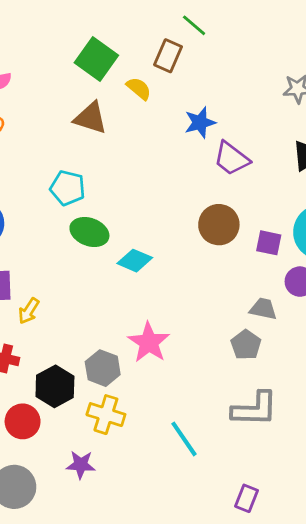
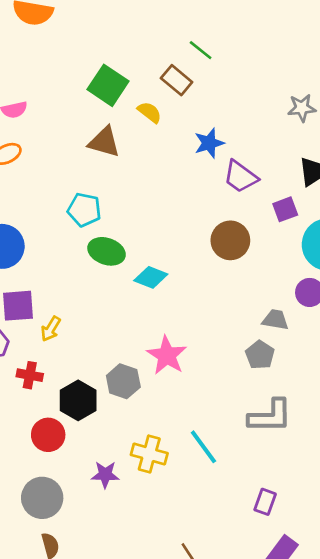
brown rectangle: (168, 56) -> (177, 80), turned -72
purple square: (269, 243) -> (285, 209), moved, turned -30
yellow cross: (106, 415) -> (149, 454), moved

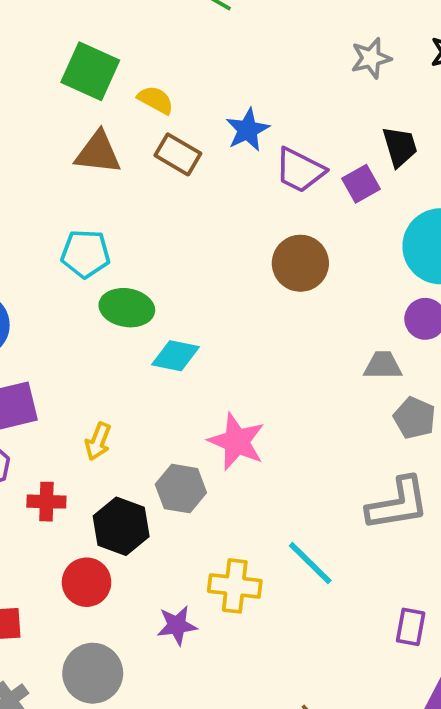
brown rectangle: (177, 80) -> (178, 154), moved
purple square: (285, 209) -> (361, 184), moved
cyan diamond: (151, 277) -> (176, 356), moved
yellow arrow: (51, 329) -> (98, 441), moved
gray pentagon: (260, 355) -> (415, 418), moved

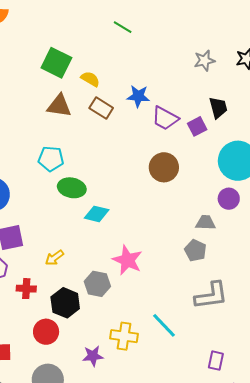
blue star: (248, 130) -> (138, 96), turned 30
gray pentagon: (415, 418) -> (195, 250), moved
yellow arrow: (98, 441) -> (54, 258), turned 30

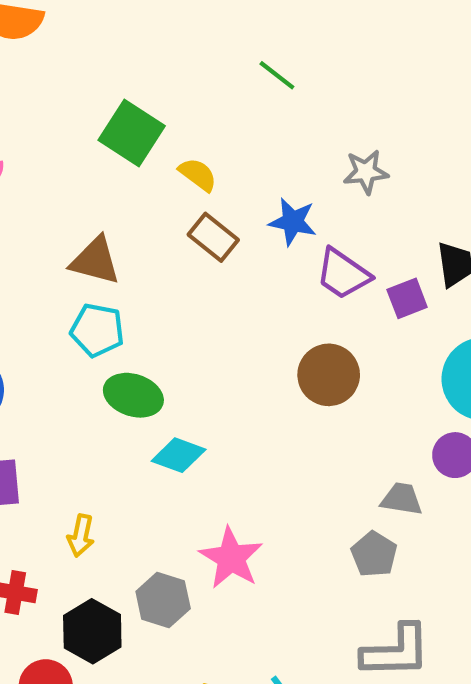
gray star: (204, 61) -> (366, 172), moved
brown triangle: (59, 106) -> (95, 261), moved
yellow arrow: (54, 258) -> (81, 536), turned -48

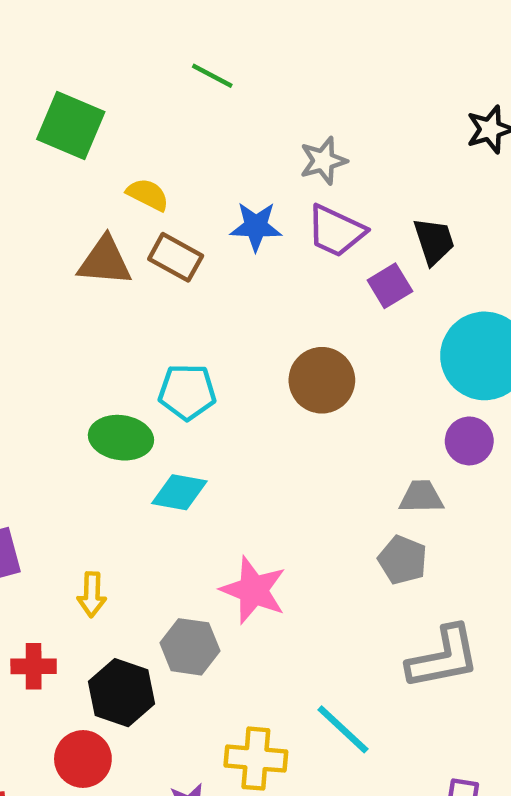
green square: (132, 133) -> (71, 126), moved
brown triangle: (95, 261) -> (105, 261), moved
purple trapezoid: (343, 274) -> (336, 231), moved
cyan pentagon: (97, 330) -> (187, 392), moved

